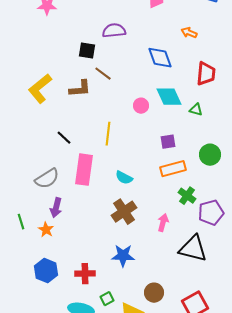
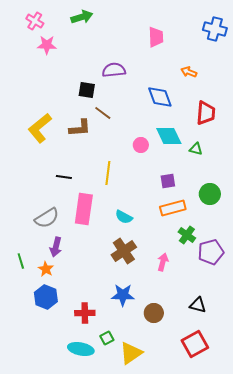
black line: (64, 138) -> (64, 177), turned -35
black triangle: (193, 249) -> (198, 305), moved, size x0.6
blue hexagon: (46, 271) -> (46, 297), moved
brown circle: (154, 293) -> (154, 313), moved

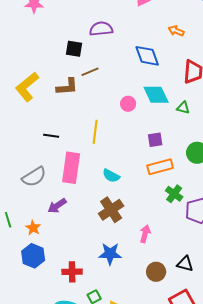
brown line: (103, 113) -> (90, 72), turned -60
purple arrow: (56, 247) -> (57, 206), moved, turned 42
pink arrow: (163, 262) -> (145, 234), moved
brown circle: (154, 313) -> (156, 272), moved

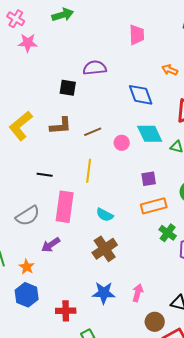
brown line: (90, 72) -> (93, 132), moved
pink arrow: (145, 234) -> (138, 293), moved
brown circle: (156, 272) -> (155, 322), moved

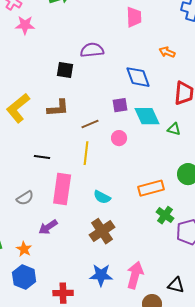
brown line: (93, 132) -> (90, 124), moved
pink circle: (122, 143) -> (119, 138), moved
purple square: (149, 179) -> (120, 105), moved
gray semicircle: (28, 216) -> (25, 198), size x0.7
pink arrow: (138, 293) -> (135, 275), size x1.5

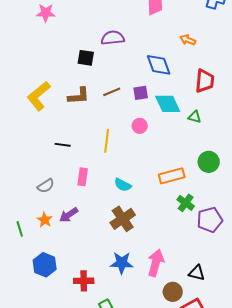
brown line: (90, 124) -> (112, 92), moved
pink rectangle: (62, 189) -> (83, 177), size x0.6
orange star: (24, 249) -> (45, 220), moved

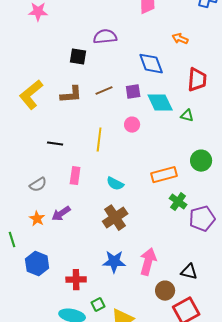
green line: (20, 229) -> (12, 240), moved

